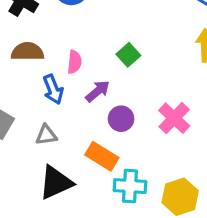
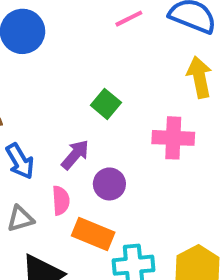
pink semicircle: (74, 62) -> (61, 201), moved
pink cross: (174, 118) -> (173, 138), moved, turned -32

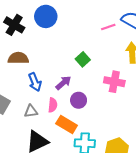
pink line: (129, 19) -> (108, 27), moved

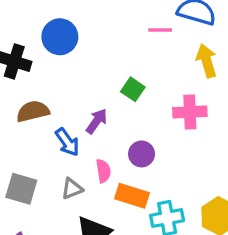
pink line: (108, 27) -> (160, 30), turned 32
purple arrow: (63, 83) -> (97, 121), moved

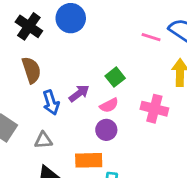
brown semicircle: (33, 111) -> (31, 70), turned 68
pink semicircle: (103, 171) -> (109, 105), moved, turned 54
orange rectangle: (132, 196) -> (89, 160), turned -36

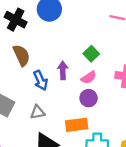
purple arrow: (79, 93) -> (63, 70), turned -48

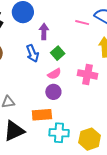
purple arrow: (63, 70) -> (44, 31), moved
blue arrow: (41, 80) -> (32, 53), moved

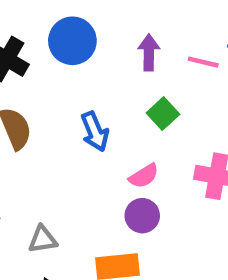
purple arrow: (44, 31) -> (149, 52), moved
green square: (58, 53) -> (163, 114), moved

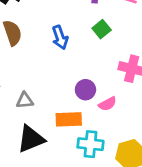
pink semicircle: (144, 176) -> (107, 104), moved

